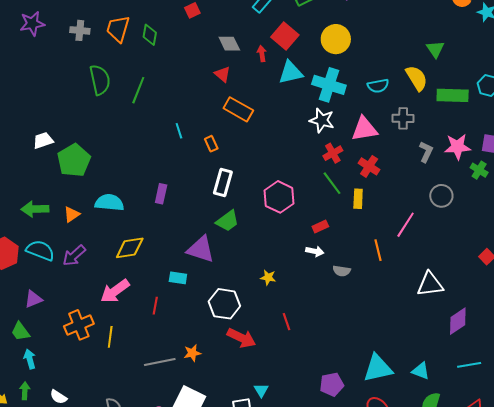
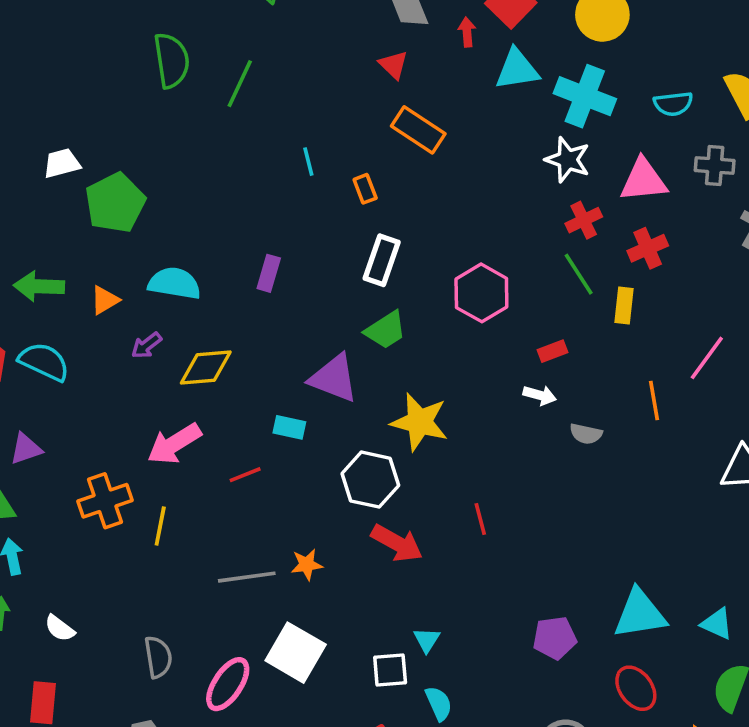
red cross: (369, 166) -> (648, 248), turned 30
purple arrow: (74, 256) -> (146, 345), moved, size x0.7
yellow star: (268, 277) -> (420, 422), moved, size x2.0
red line: (155, 306) -> (245, 475), turned 54

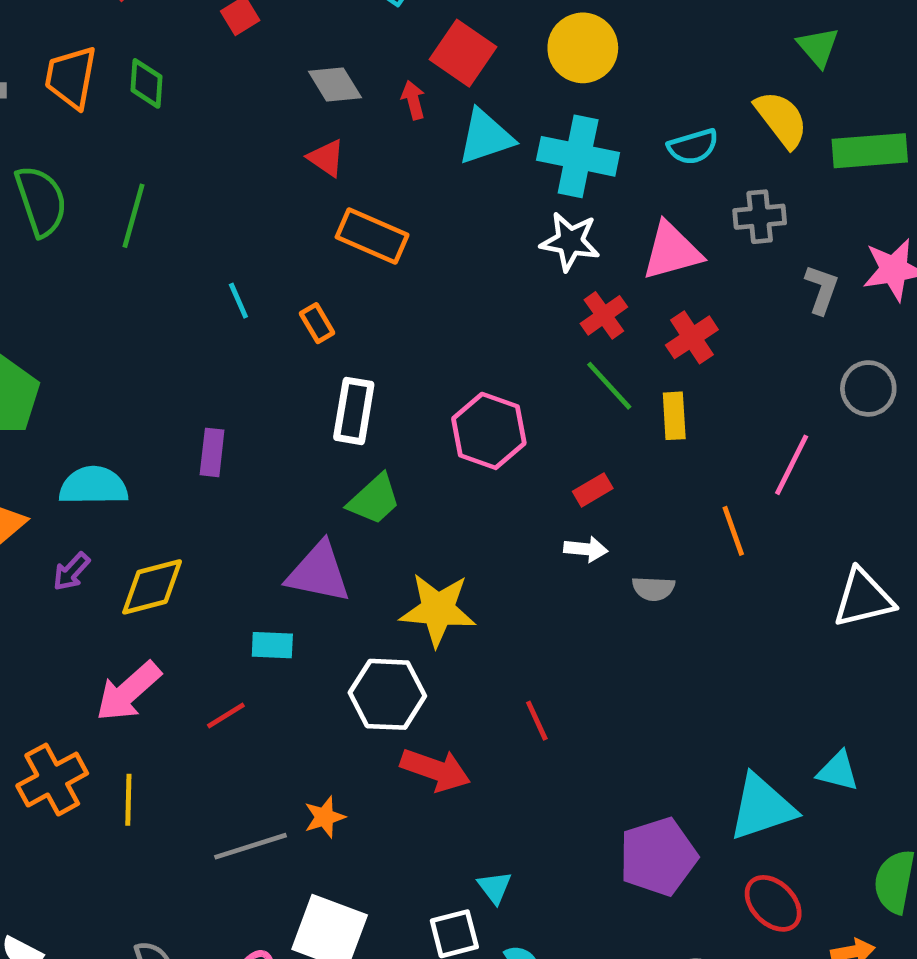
cyan triangle: (717, 624) -> (838, 771), moved
purple pentagon: (555, 638) -> (658, 857), size x1.4

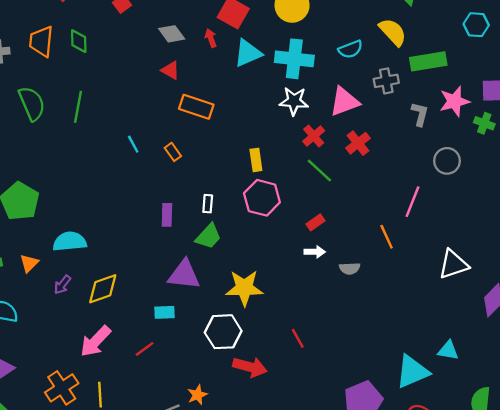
green rectangle: (870, 151) -> (428, 61), moved
white rectangle: (354, 411) -> (208, 204), moved, size x0.6
yellow rectangle: (674, 416) -> (256, 160), moved
purple rectangle: (212, 452) -> (167, 215), moved

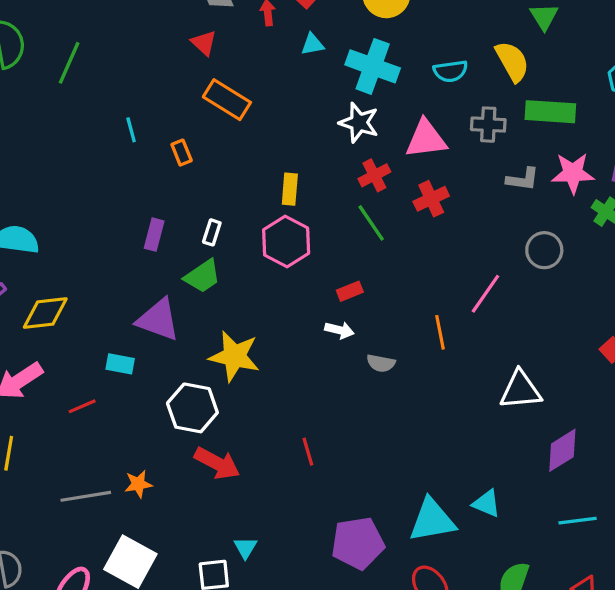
cyan triangle: (248, 53) -> (312, 44), size x0.6
gray L-shape: (420, 114) -> (523, 179), turned 70
red line: (298, 338) -> (308, 452), moved

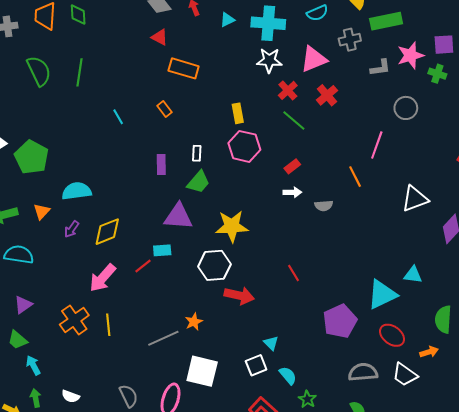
cyan line: (131, 130) -> (118, 117), moved
red line: (82, 406) -> (143, 266), moved

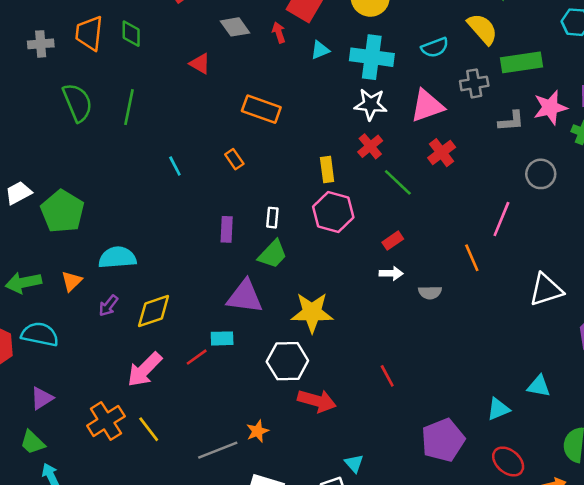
red triangle: (160, 37) -> (200, 64), moved
red cross: (288, 90) -> (370, 146), moved
cyan triangle: (382, 294) -> (498, 409), size x0.6
yellow line: (108, 325) -> (149, 429), turned -35

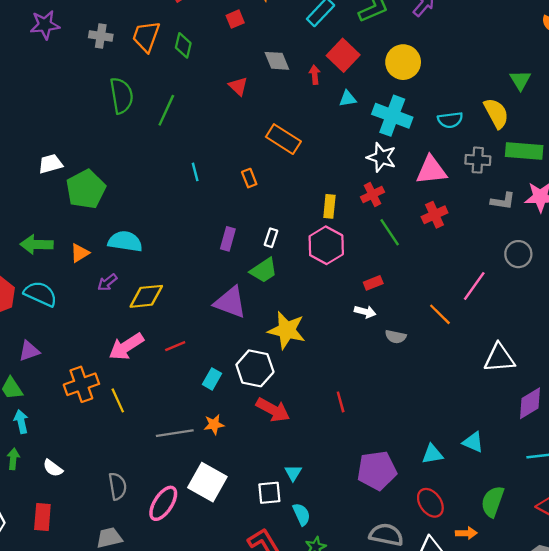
orange line: (472, 258) -> (440, 314), turned -35
cyan rectangle: (222, 338) -> (212, 379), moved, turned -72

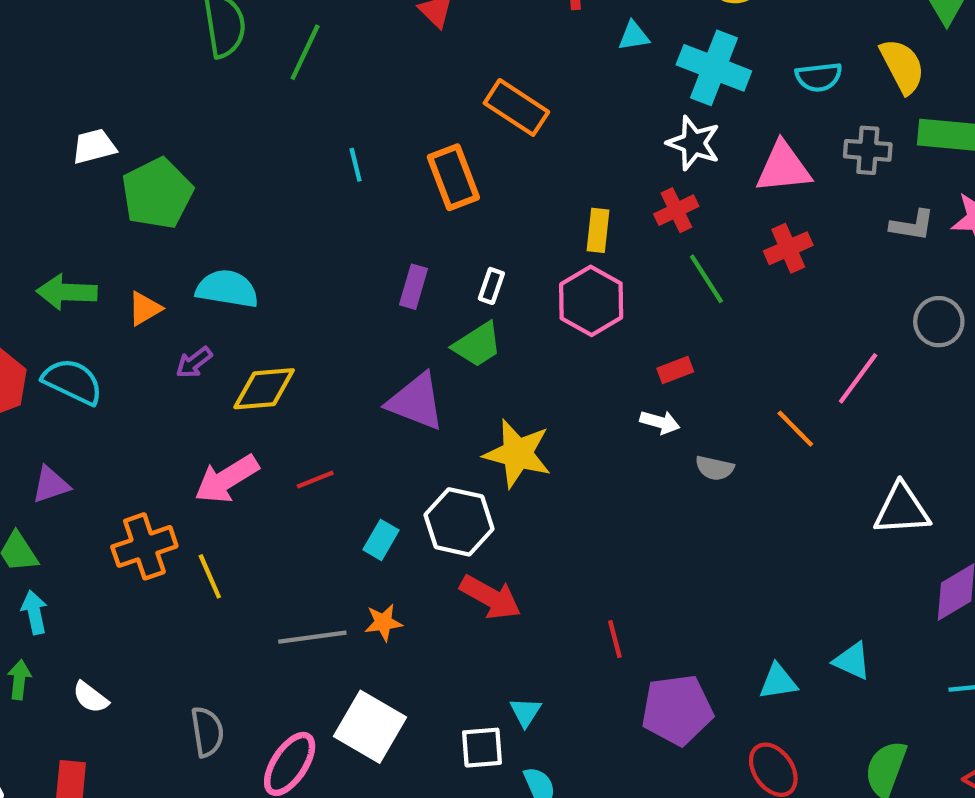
orange rectangle: (249, 178) -> (453, 177), size x1.8
red line: (341, 402) -> (615, 639), moved

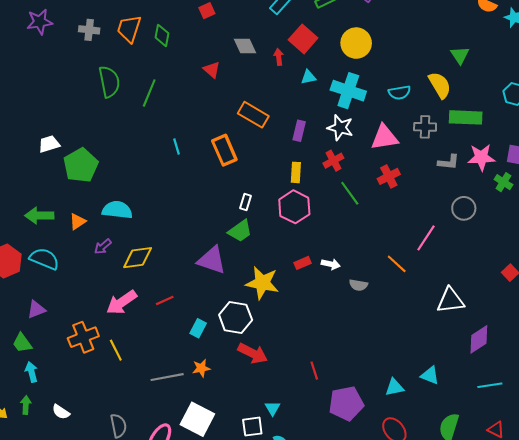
purple rectangle: (413, 287) -> (299, 131), moved
red rectangle: (675, 370) -> (303, 263), moved

